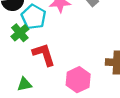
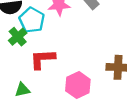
red L-shape: (44, 55) -> (42, 59), turned -75

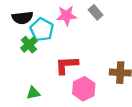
red L-shape: (42, 59) -> (67, 65), moved

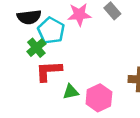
red L-shape: (67, 65) -> (49, 71), moved
green triangle: (33, 93) -> (71, 92), moved

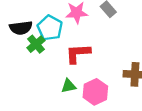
black semicircle: (29, 17) -> (21, 28), moved
red L-shape: (49, 71) -> (78, 53), moved

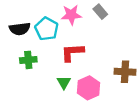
green cross: (36, 44) -> (28, 60), moved, turned 35
green triangle: (69, 86) -> (64, 82), turned -48

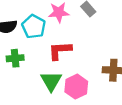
green triangle: (64, 82) -> (51, 81), size x1.5

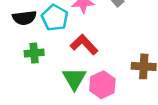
red L-shape: (60, 51) -> (84, 45), turned 50

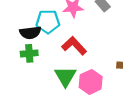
black semicircle: (24, 18) -> (30, 33), moved
cyan pentagon: (55, 18) -> (48, 22), turned -30

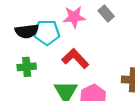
black semicircle: (30, 33) -> (27, 31), moved

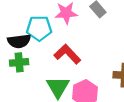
black semicircle: (27, 31) -> (19, 41), moved

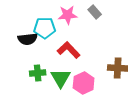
green cross: (19, 62) -> (38, 73), moved

